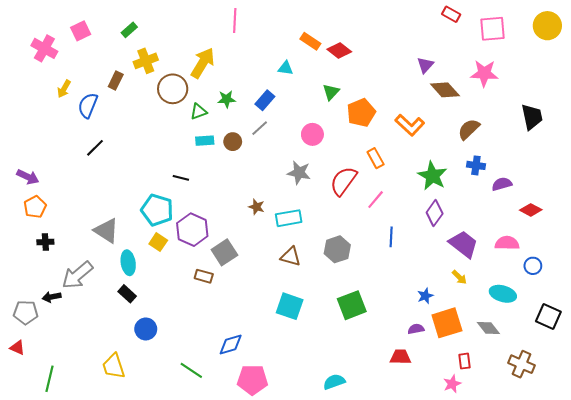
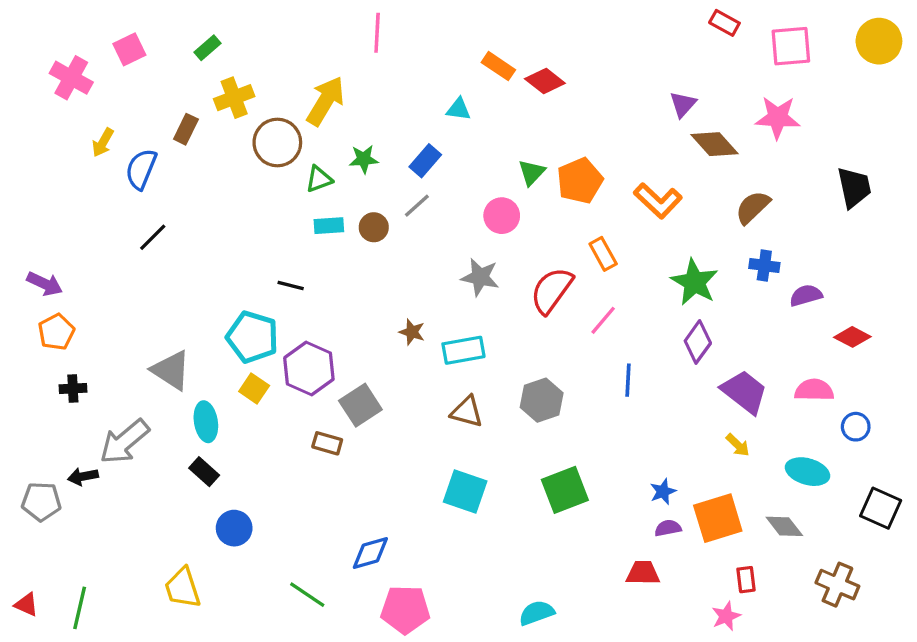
green triangle: (331, 92) -> (532, 172), moved
blue star: (425, 296) -> (663, 492), moved
red triangle: (17, 348) -> (26, 605), moved

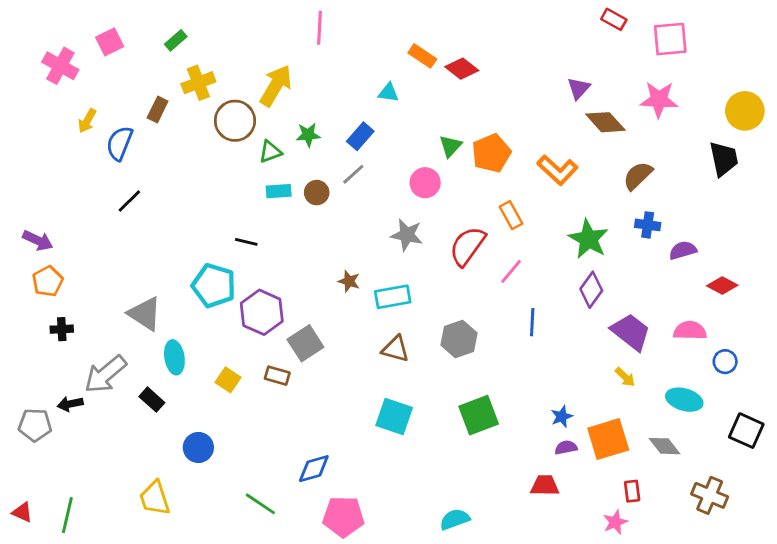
yellow circle: (879, 41) -> (745, 111), moved
yellow square: (254, 388) -> (228, 380), moved
black rectangle: (204, 472) -> (152, 400), moved

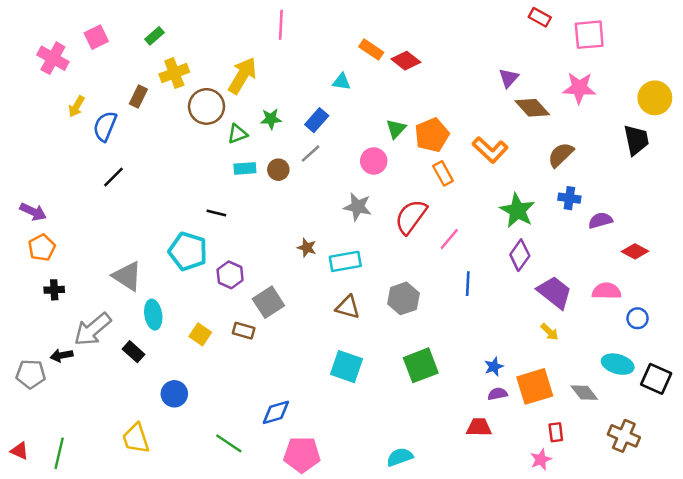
orange rectangle: (511, 215) -> (443, 173), moved
purple hexagon: (262, 312) -> (230, 275), size x0.7
cyan ellipse: (684, 400) -> (618, 364), moved

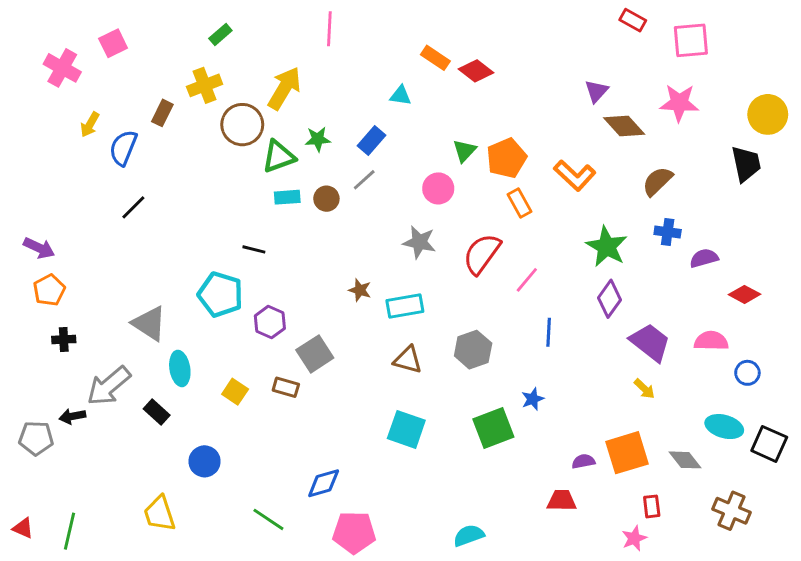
green rectangle: (154, 36) -> (220, 35), moved
green triangle: (237, 134) -> (279, 157), size x1.4
blue star: (494, 367) -> (533, 399), moved

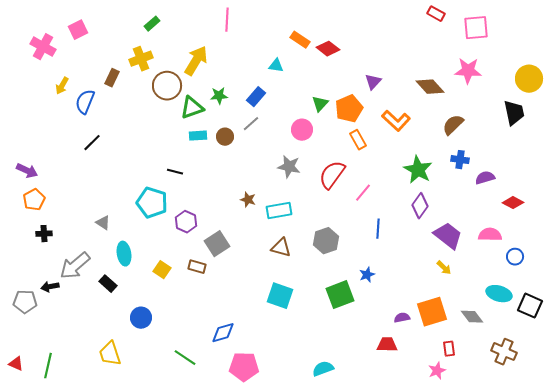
purple triangle: (596, 91) -> (373, 82), moved
gray triangle: (149, 323) -> (103, 223), size x0.6

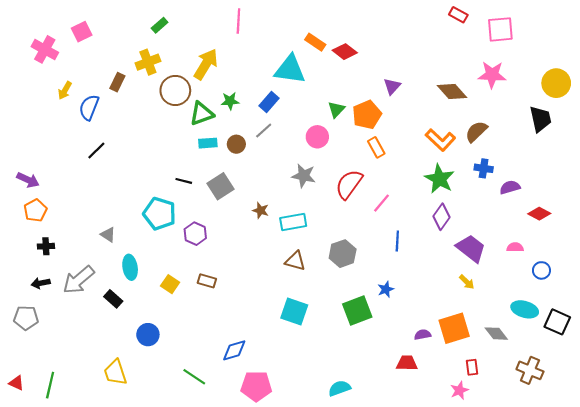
cyan triangle: (276, 66) -> (290, 69), size x2.0
orange L-shape: (396, 121) -> (440, 140), moved
pink semicircle: (490, 235) -> (515, 247), size x0.7
gray square: (217, 244) -> (221, 186), moved
black arrow: (50, 287) -> (41, 283), moved

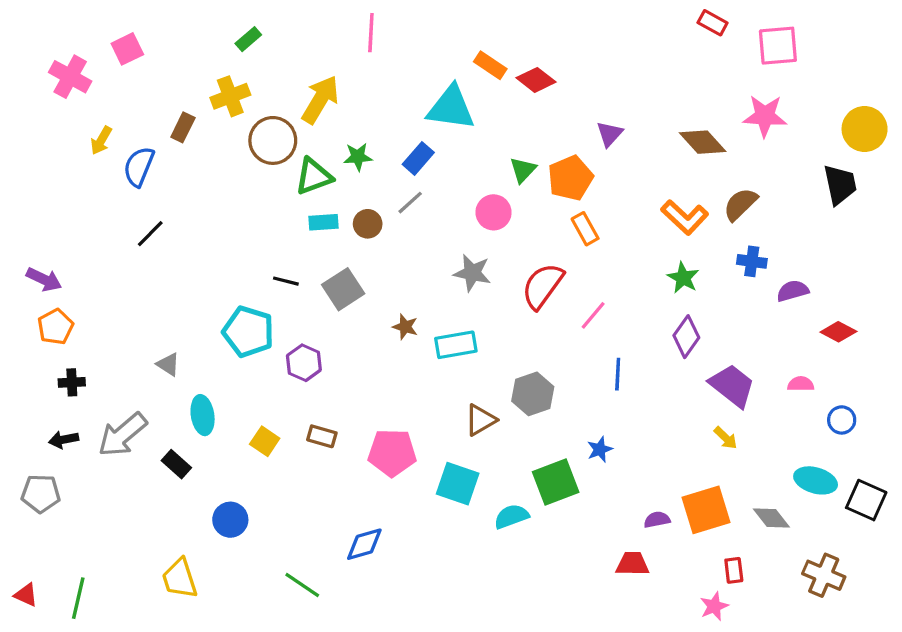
green star: (439, 179) -> (683, 278), size x0.7
brown triangle: (295, 261) -> (480, 420), moved, turned -45
pink pentagon: (256, 386) -> (392, 453), moved
cyan semicircle: (339, 388) -> (511, 516), moved

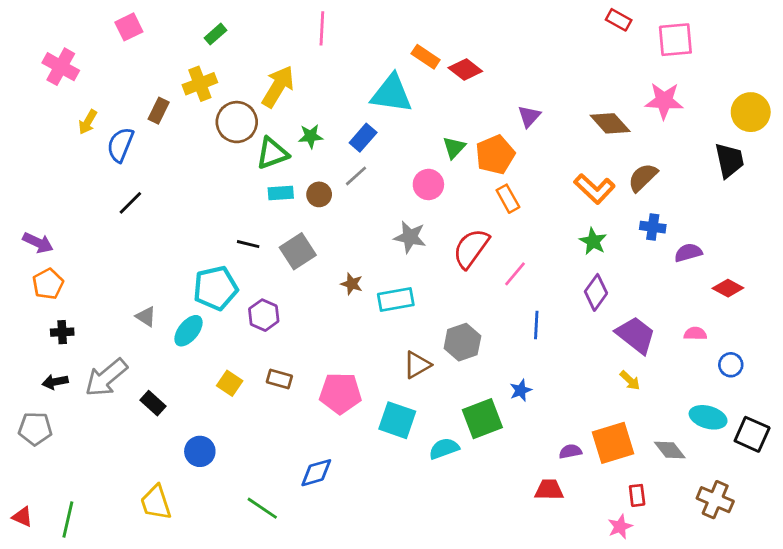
pink square: (127, 49) -> (129, 27), moved
cyan pentagon: (248, 332) -> (215, 288), turned -30
cyan ellipse: (203, 415) -> (188, 331), moved, turned 48

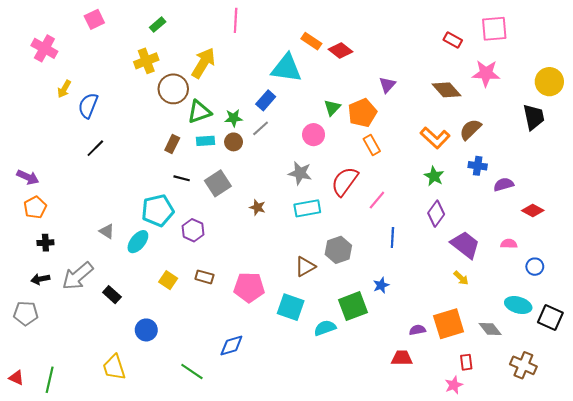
red rectangle: (619, 20) -> (453, 40), moved
brown rectangle: (159, 111) -> (172, 144), moved
green star: (311, 136) -> (234, 118), moved
cyan rectangle: (396, 299) -> (307, 208), moved

